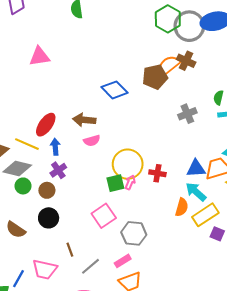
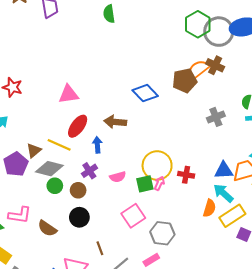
pink triangle: (39, 56) -> (69, 94), moved
pink semicircle: (92, 141) -> (118, 177), moved
blue arrow: (55, 147) -> (97, 145), moved

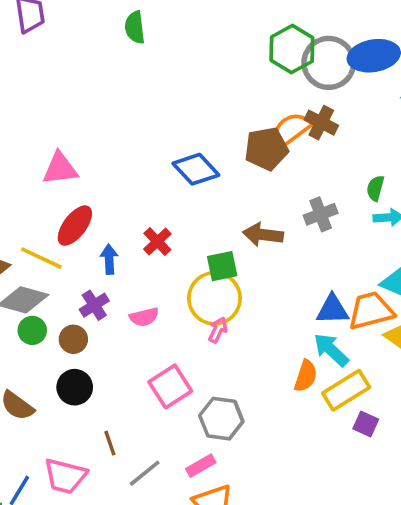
brown arrow: (115, 122) -> (263, 235), moved
red cross: (186, 175) -> (157, 241), moved, turned 35
green square: (145, 184) -> (222, 266), moved

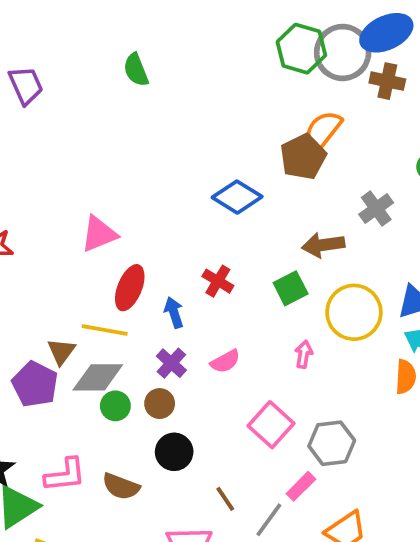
brown cross: (321, 123) -> (387, 81), moved
yellow circle: (214, 298) -> (354, 312), moved
pink rectangle: (201, 466) -> (301, 486), moved

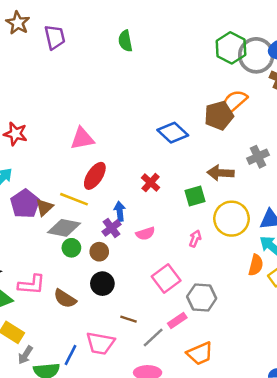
blue arrow: (174, 312) -> (120, 211), moved
purple pentagon: (35, 384) -> (25, 204), moved
brown line: (225, 499) -> (129, 319), turned -49

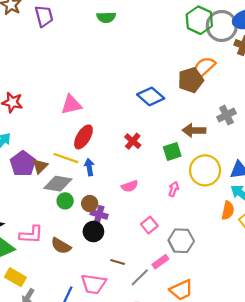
green semicircle: (125, 41) -> (106, 17), turned -78
blue arrow: (120, 211) -> (89, 167), moved
purple cross: (111, 228) -> (99, 214), moved, turned -35
pink square: (166, 279) -> (149, 225), size x0.7

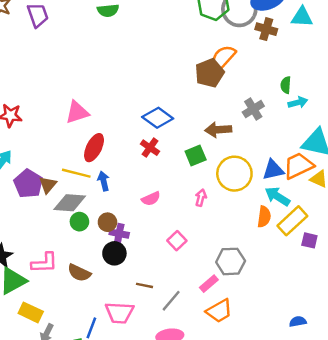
blue diamond: (151, 96) -> (158, 118), moved
gray hexagon: (181, 241) -> (231, 261), moved
pink rectangle: (160, 262) -> (209, 284), moved

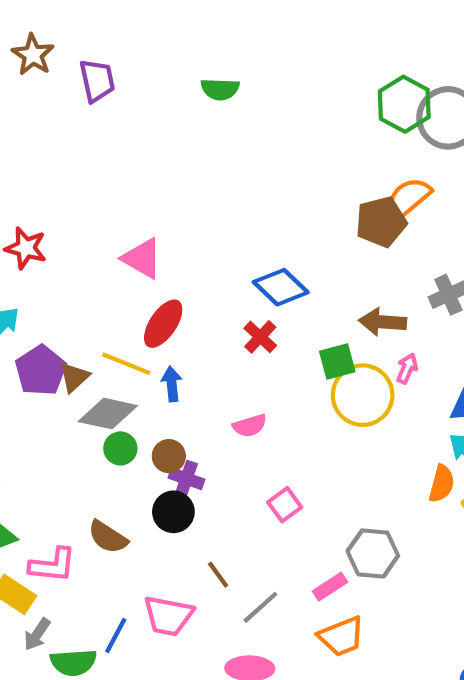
pink triangle: (77, 112) -> (142, 258), turned 40
yellow circle: (234, 174) -> (363, 395), moved
pink arrow: (201, 198) -> (407, 368), moved
pink L-shape: (44, 263) -> (53, 565), moved
brown line: (145, 285) -> (218, 575), turned 35

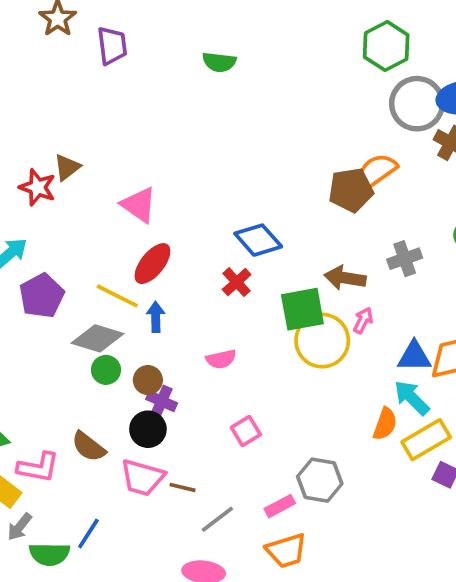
green hexagon: (404, 104) -> (386, 46), moved
green square: (337, 361) -> (302, 309), size x1.4
brown triangle: (74, 377) -> (67, 167), moved
brown line: (218, 575) -> (182, 487), turned -45
pink trapezoid: (168, 616) -> (142, 478), moved

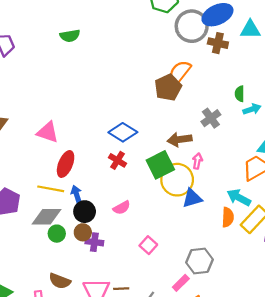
blue triangle: (414, 357) -> (192, 198), moved
black circle: (148, 429) -> (85, 212), moved

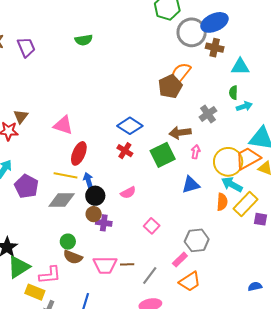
cyan triangle: (250, 30) -> (240, 67), moved
yellow circle: (177, 180) -> (228, 162), moved
green circle: (57, 234) -> (68, 242), moved

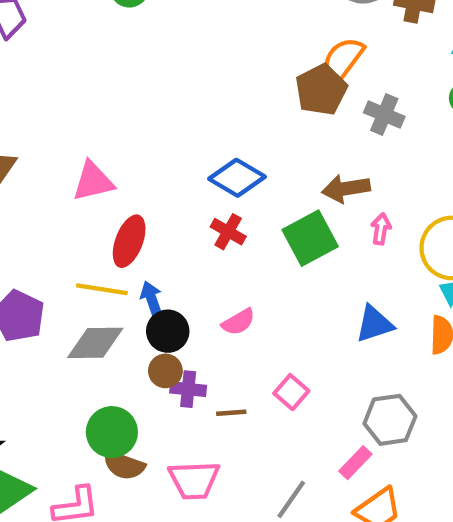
gray cross: (208, 114) -> (384, 115), moved, turned -30
pink triangle: (63, 125) -> (93, 181), turned -30
blue triangle: (191, 185) -> (374, 324), moved
green circle: (68, 242) -> (112, 432), size x1.5
brown line: (127, 264) -> (231, 413), moved

